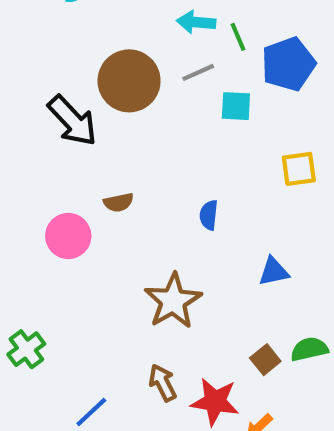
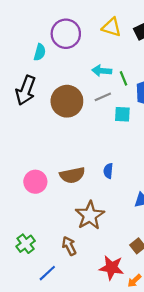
black arrow: (72, 121) -> (26, 90), moved, turned 64
brown semicircle: (119, 202) -> (72, 175), moved, size x1.6
green cross: (26, 349) -> (26, 244), moved
brown arrow: (163, 383) -> (69, 246), moved

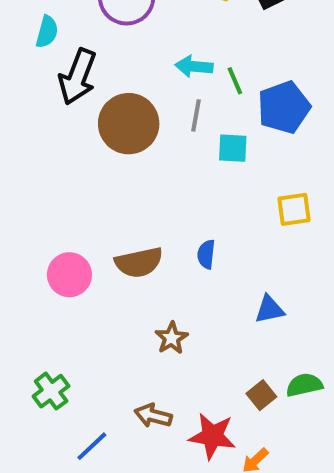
cyan semicircle: (40, 52) -> (47, 32), moved
black arrow: (26, 90) -> (78, 77), moved
gray line: (103, 97) -> (196, 115), turned -56
brown star: (90, 215) -> (172, 338), size x0.6
brown arrow: (69, 246) -> (153, 416), moved, turned -48

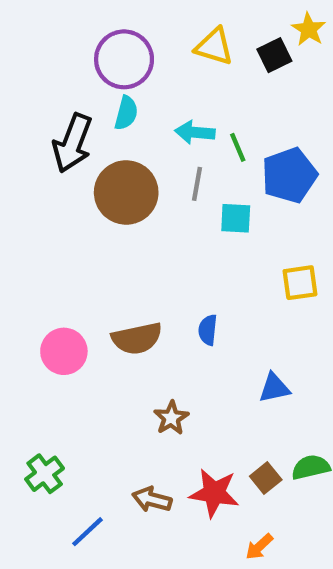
cyan semicircle: (47, 32) -> (126, 113), moved
red star: (212, 436) -> (214, 493), moved

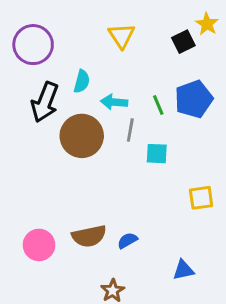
yellow triangle: (214, 46) -> (121, 36), moved, turned 40
purple circle: (124, 59) -> (33, 45), moved
cyan arrow: (195, 132) -> (114, 102), moved
blue pentagon: (289, 175) -> (194, 99), moved
blue semicircle: (208, 330) -> (127, 241), moved, turned 54

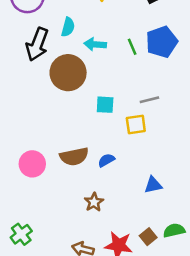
gray line: (130, 130) -> (149, 100), moved, turned 66
cyan square: (157, 154) -> (105, 105), moved
yellow square: (201, 198) -> (136, 124), moved

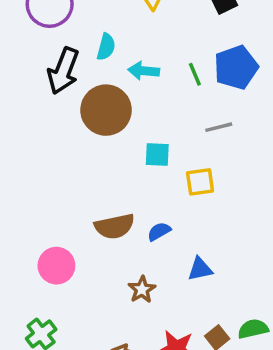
gray line: (149, 100) -> (219, 127), moved
pink circle: (32, 164) -> (56, 266), moved
blue triangle: (153, 185) -> (200, 269), moved

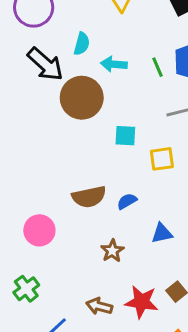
black arrow: (63, 71) -> (45, 64), turned -69

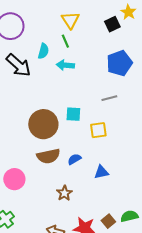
green line: (158, 67) -> (65, 41), moved
brown circle: (82, 98) -> (43, 124), moved
blue triangle: (162, 233) -> (101, 172), moved

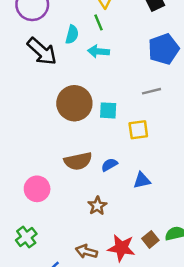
brown circle: (43, 124) -> (74, 103), moved

